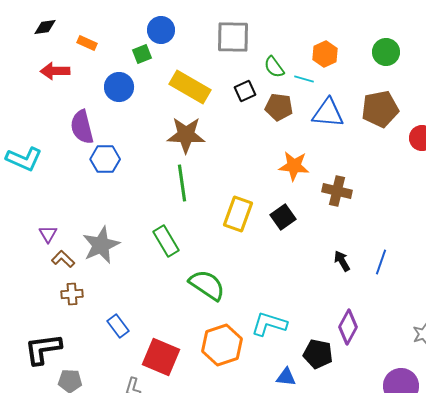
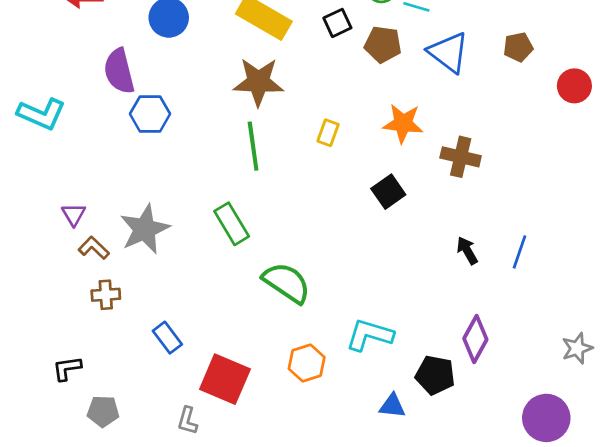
brown pentagon: (380, 109) -> (518, 47), size x0.6
blue triangle: (328, 113) -> (449, 52), turned 32
yellow rectangle: (238, 214) -> (328, 133), moved, size x0.6
orange hexagon: (222, 345) -> (307, 363), size x0.7
black L-shape: (43, 349) -> (67, 368), size x0.6

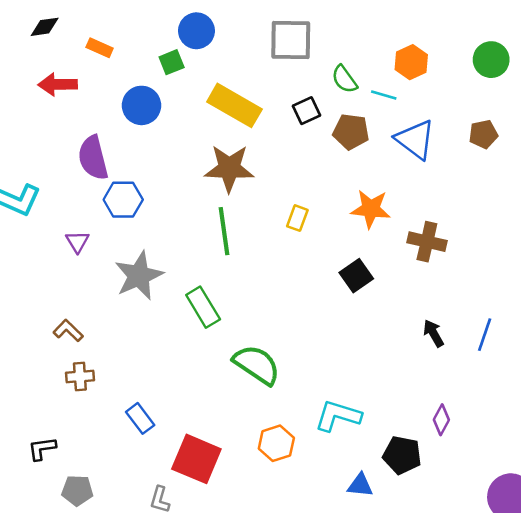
purple triangle: (74, 214) -> (77, 242), moved
gray star: (145, 229) -> (139, 276), moved
purple diamond: (475, 339) -> (441, 420), size x0.7

